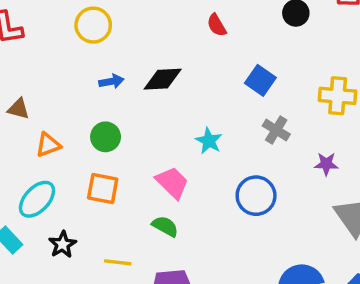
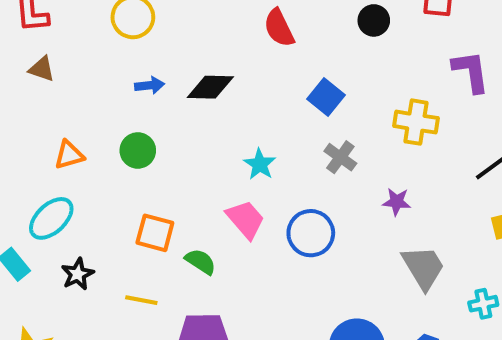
red semicircle: (217, 25) -> (279, 28), size x1.4
brown triangle: (18, 109) -> (42, 69), moved
pink trapezoid: (172, 183) -> (246, 219), moved
orange square: (103, 189) -> (155, 233), moved

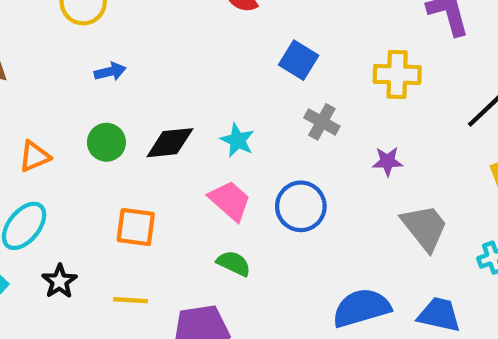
black diamond: (210, 87) -> (170, 143), moved
green semicircle: (201, 261) -> (234, 263), moved

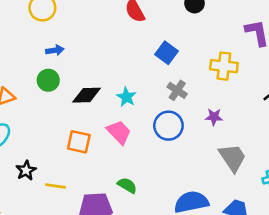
green circle: (106, 142) -> (48, 80), moved
blue circle: (301, 206) -> (168, 126), moved
orange square: (136, 227) -> (79, 142), moved
green semicircle: (234, 263) -> (127, 185), moved
black star: (59, 281) -> (26, 170), moved

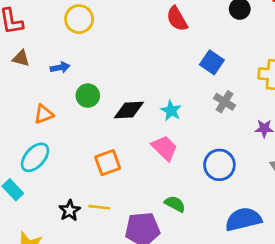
blue arrow: (55, 50) -> (60, 67), moved
blue circle: (168, 126) -> (219, 165), moved
orange square: (79, 142) -> (108, 163), moved, turned -30
black star: (26, 170) -> (70, 211), moved

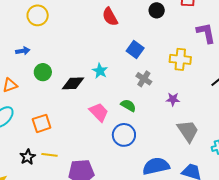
cyan star: (171, 111) -> (100, 71), moved
orange square: (108, 163) -> (42, 123), moved
blue circle: (219, 165) -> (124, 135), moved
green semicircle: (175, 204) -> (128, 105), moved

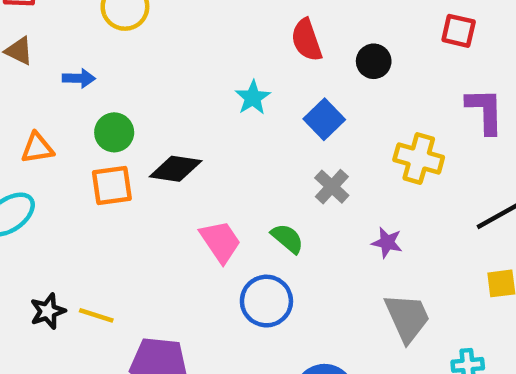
black circle: (157, 10) -> (374, 61), moved
red semicircle: (110, 17) -> (307, 40), moved
cyan star: (100, 71) -> (253, 98), moved
orange square: (42, 123) -> (112, 186), moved

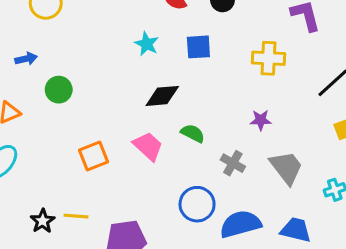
blue square: (324, 119) -> (198, 47), turned -36
black diamond: (176, 169) -> (162, 96), moved
orange square: (112, 186) -> (93, 156), moved
gray cross: (332, 187) -> (233, 163), moved
blue circle: (266, 301) -> (197, 204), moved

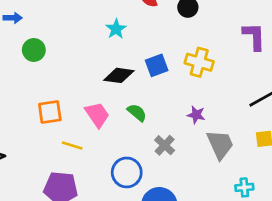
blue square: (198, 47) -> (157, 65), moved, turned -30
yellow cross: (269, 58) -> (199, 62), moved
gray trapezoid: (286, 168) -> (220, 145), moved
yellow line: (76, 216) -> (72, 146), moved

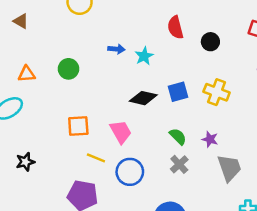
blue arrow: (13, 18) -> (116, 49), moved
green semicircle: (137, 113) -> (178, 136), moved
blue circle: (127, 172) -> (130, 172), moved

